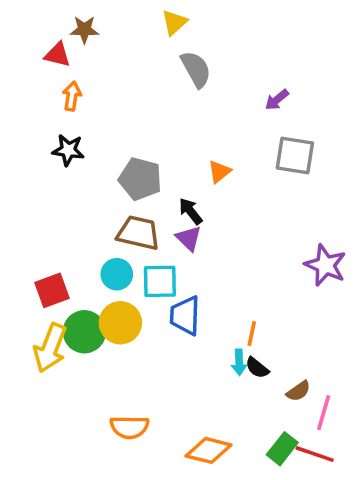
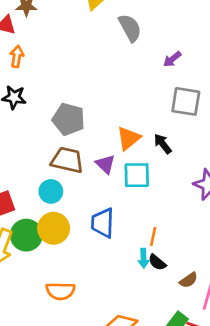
gray semicircle: (196, 69) -> (130, 28), moved
orange triangle: (219, 172) -> (129, 138), moved, size x1.4
black arrow: (191, 211) -> (163, 144), moved
cyan square: (160, 281) -> (137, 175), moved
orange semicircle: (129, 427) -> (60, 291), moved

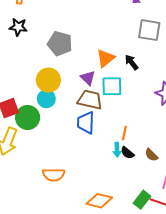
brown trapezoid: (67, 160) -> (90, 100), moved
yellow circle: (54, 228) -> (48, 80), moved
green circle: (26, 235) -> (28, 117), moved
brown semicircle: (189, 280) -> (151, 155), moved, turned 80

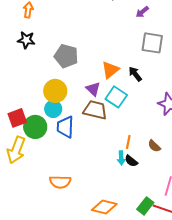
cyan square: (112, 86) -> (116, 97), turned 35
blue trapezoid: (86, 123) -> (65, 127), moved
brown semicircle: (151, 155) -> (154, 146), moved

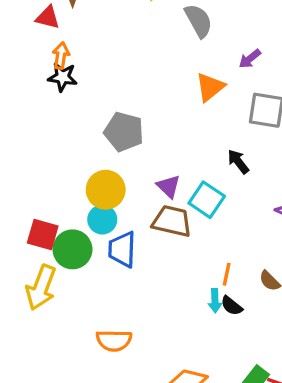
black star: (26, 40) -> (63, 77), moved
orange triangle: (110, 70) -> (210, 87), moved
red square: (17, 118) -> (43, 234), turned 36

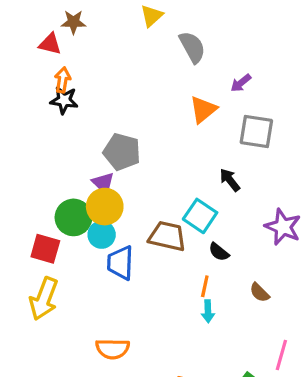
purple triangle: (169, 186) -> (103, 183), moved
green circle: (73, 249) -> (73, 217), moved
orange line: (227, 274) -> (205, 286), moved
black semicircle: (232, 306) -> (219, 252), moved

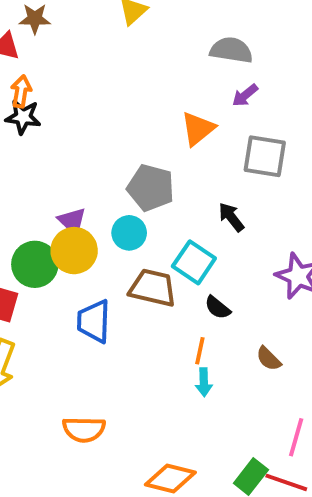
gray semicircle: (192, 47) -> (231, 50), moved, turned -52
gray pentagon: (122, 152) -> (151, 188), moved
cyan circle: (102, 235) -> (129, 233), moved

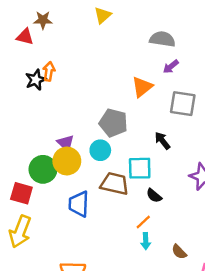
orange arrow: (21, 91) -> (49, 71), moved
black star: (23, 117) -> (36, 80), turned -30
cyan square: (194, 262) -> (140, 168), turned -35
orange line: (200, 351) -> (143, 222), turned 35
brown semicircle: (269, 359) -> (179, 252), moved

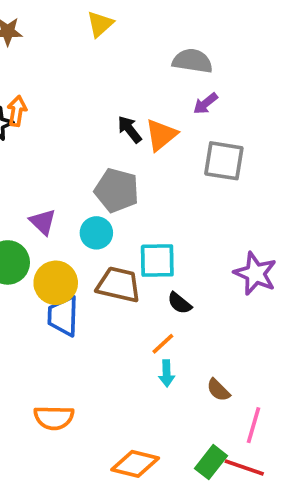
black arrow: (162, 141) -> (130, 129), moved
yellow circle: (67, 161) -> (56, 283), moved

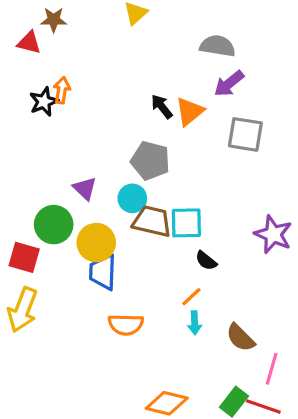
purple arrow: (205, 103) -> (229, 84), size x1.4
brown trapezoid: (119, 285) -> (152, 221), moved
brown semicircle: (218, 390) -> (240, 338), size x1.4
orange semicircle: (54, 418) -> (126, 325), moved

